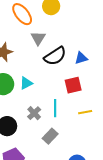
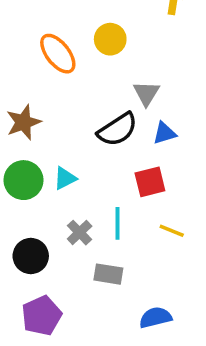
gray triangle: (38, 38) -> (146, 93), moved
yellow line: (85, 112) -> (172, 231), turned 32
gray rectangle: (50, 136) -> (108, 274), turned 56

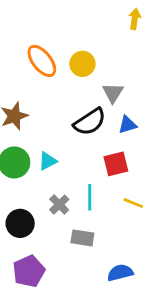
yellow circle: (110, 39) -> (82, 64), moved

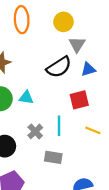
orange ellipse: (42, 61) -> (22, 20), turned 35
yellow circle: (82, 64) -> (63, 22), moved
cyan triangle: (48, 161) -> (26, 98), turned 35

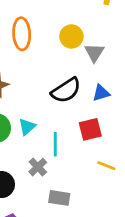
gray triangle: (77, 44) -> (94, 53), moved
cyan triangle: (26, 98) -> (27, 127), turned -49
cyan line: (59, 126) -> (55, 144), moved

